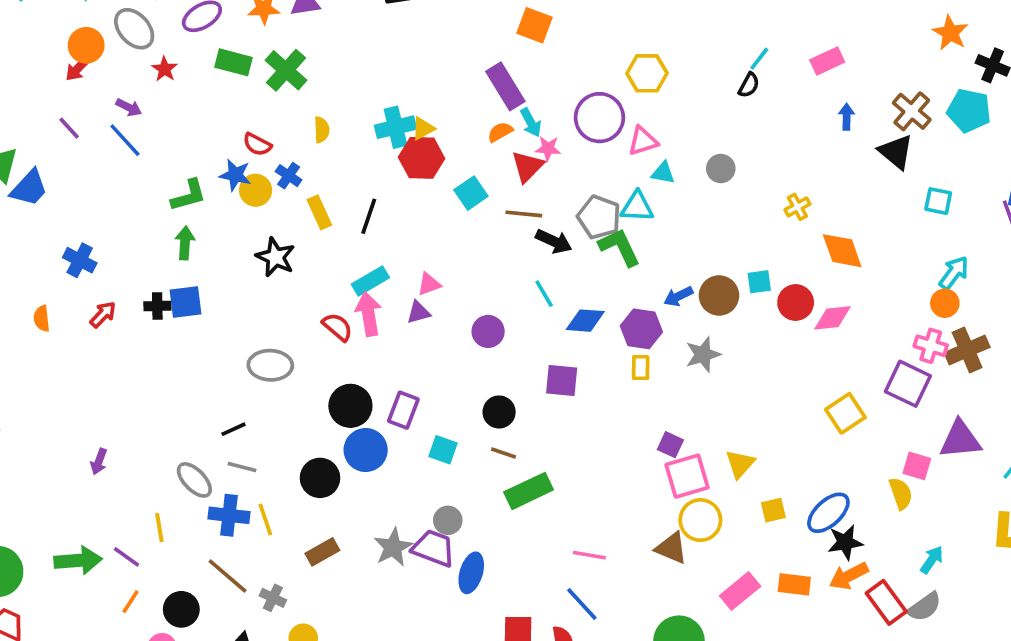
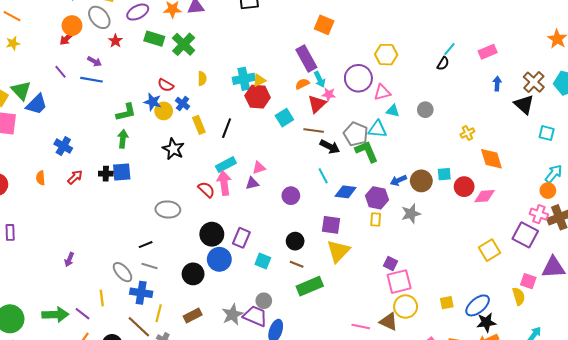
blue line: (125, 140) -> (92, 80), turned -40
yellow triangle: (740, 464) -> (338, 251), moved, size x1.4
yellow line: (265, 520) -> (159, 313), moved, turned 30
pink line: (589, 555) -> (361, 326), moved

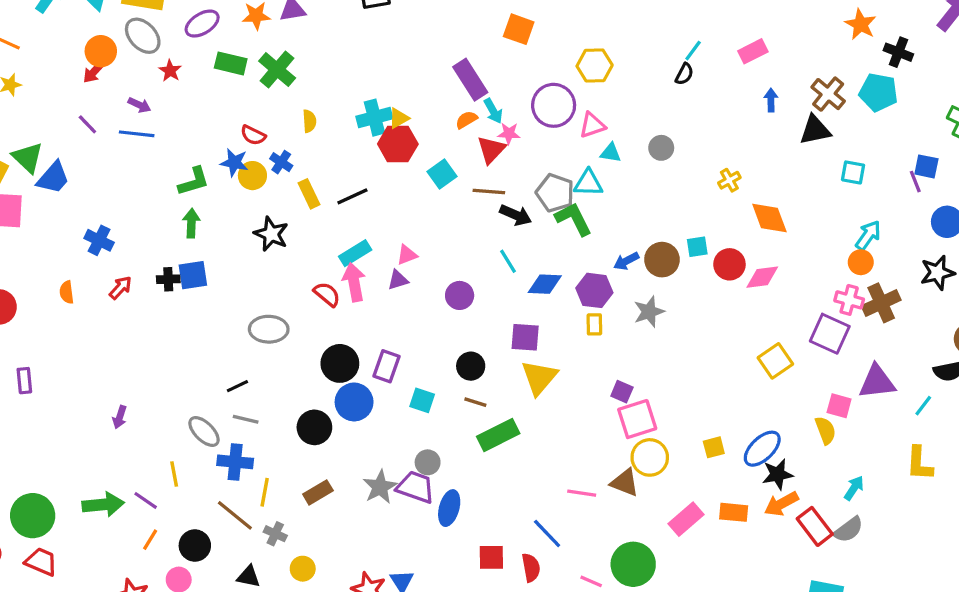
orange square: (324, 25) -> (519, 29), moved
black triangle: (524, 104) -> (815, 130), turned -50
black line: (227, 128) -> (352, 196), turned 48

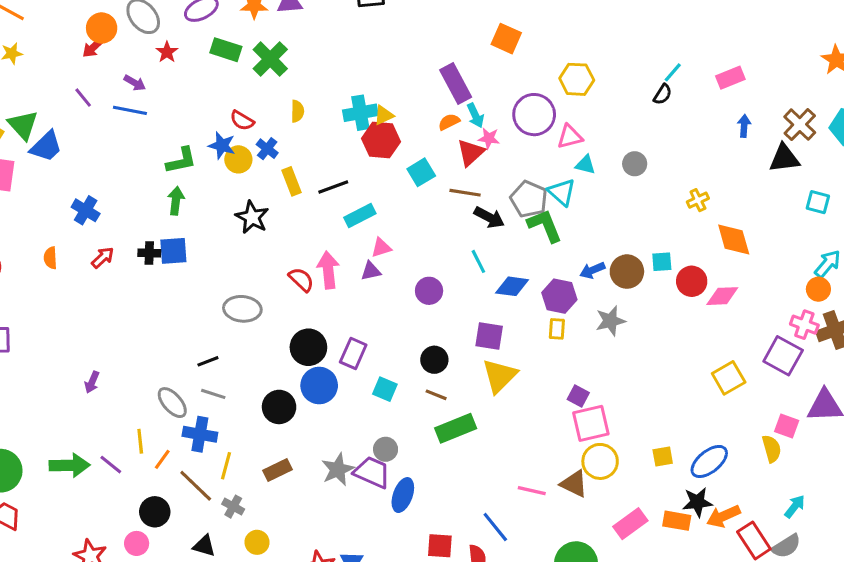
cyan triangle: (588, 183) -> (562, 192), turned 36
cyan rectangle: (355, 253) -> (360, 215), moved
black star: (778, 474) -> (697, 502), moved
orange line: (150, 540) -> (162, 459), moved

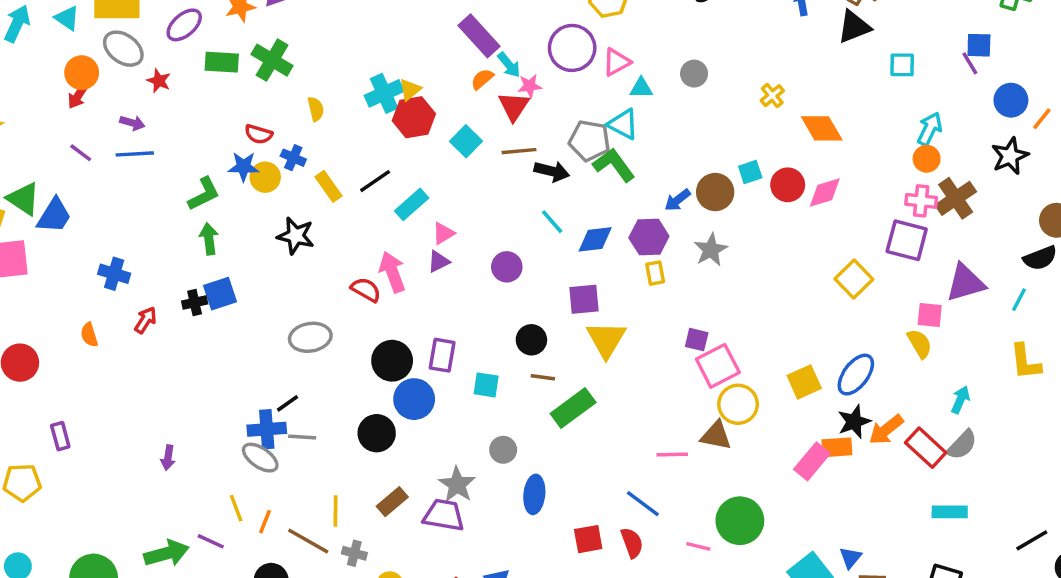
blue cross: (200, 434) -> (267, 429), moved
yellow square: (663, 457) -> (804, 382), size x1.4
purple trapezoid: (372, 472) -> (444, 515), moved
pink rectangle: (630, 524) -> (812, 461), moved

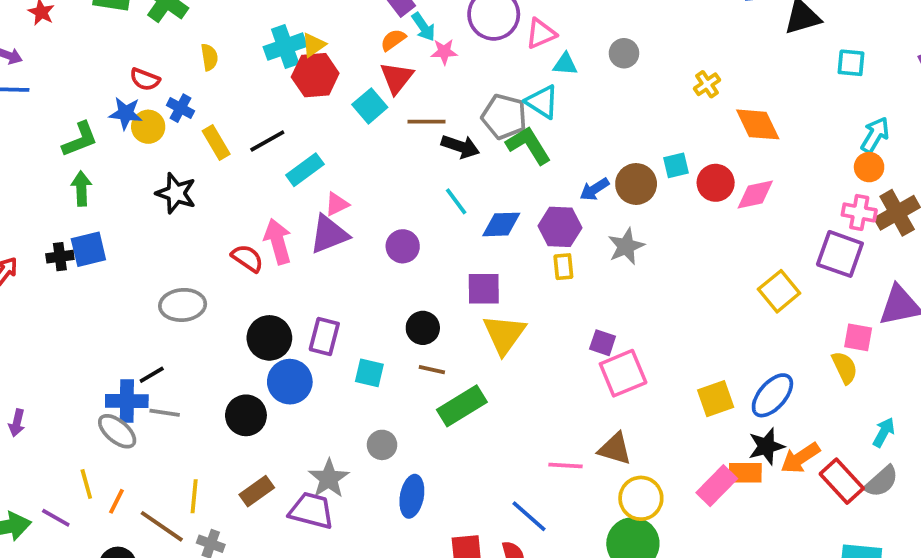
red triangle: (514, 106) -> (397, 78), moved
purple triangle: (439, 262) -> (329, 234), size x1.6
yellow circle: (738, 404) -> (641, 498), moved

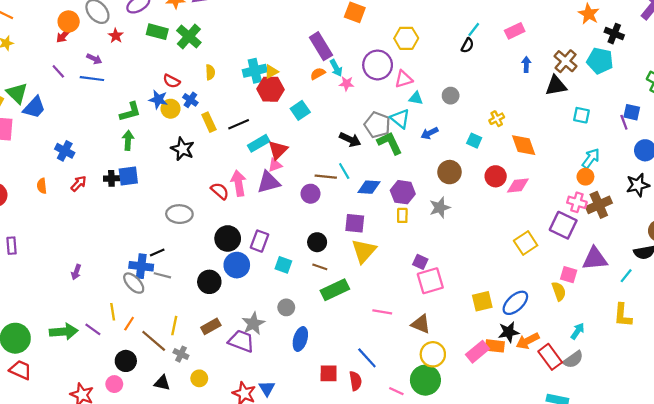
red triangle: (397, 78) -> (278, 150), moved
brown line: (426, 122) -> (326, 177), moved
cyan square: (676, 165) -> (474, 141), moved, turned 32
blue arrow: (594, 189) -> (430, 133), moved
pink line: (565, 465) -> (382, 312), moved

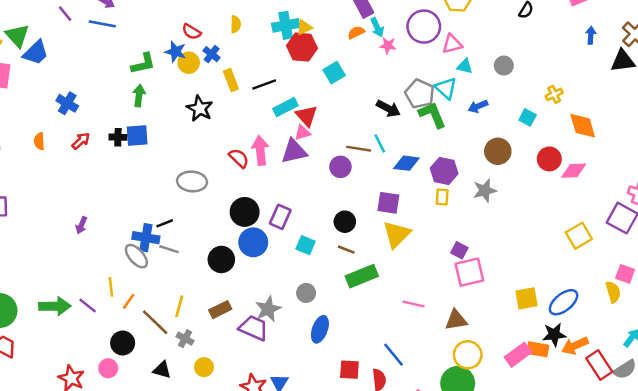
red triangle: (278, 150) -> (307, 116), turned -30
purple arrow: (76, 272) -> (81, 225), moved
brown triangle: (421, 324) -> (456, 320), turned -35

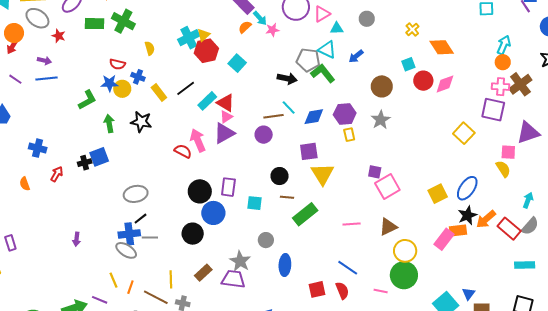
green arrow: (139, 96) -> (109, 124), moved
cyan square: (528, 117) -> (408, 64), moved, turned -32
gray ellipse: (192, 181) -> (136, 194), moved

